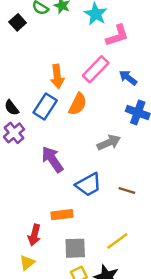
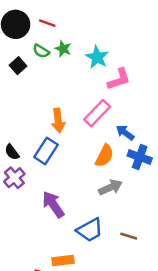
blue arrow: (128, 78) -> (125, 133), moved
orange semicircle: (78, 104) -> (104, 156), moved

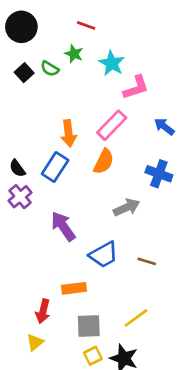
red line: (47, 23) -> (86, 25), moved
green semicircle: (41, 51) -> (50, 69), moved
blue arrow: (125, 133) -> (164, 127), moved
orange semicircle: (104, 156) -> (104, 162), moved

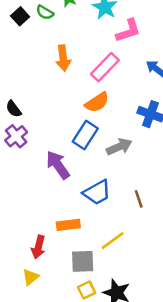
orange arrow: (69, 133) -> (63, 58), moved
orange semicircle: (104, 162) -> (97, 102), turned 30
blue rectangle: (55, 167) -> (85, 135), moved
brown line: (147, 261) -> (139, 199), turned 54
yellow line: (136, 318) -> (113, 241), moved

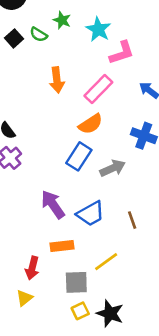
purple arrow: (58, 165) -> (53, 204), moved

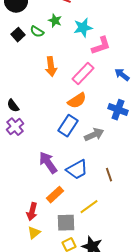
cyan star: (98, 29) -> (83, 28), turned 30
orange rectangle: (62, 246) -> (55, 195), turned -36
yellow triangle: (24, 298) -> (34, 233), moved

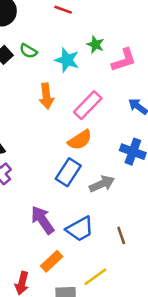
green star: (55, 21) -> (95, 45), moved
cyan star: (83, 28) -> (67, 60), moved, turned 30
pink L-shape: (101, 46) -> (124, 60), moved

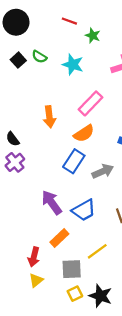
green star: (95, 45) -> (93, 36), moved
orange arrow: (46, 96) -> (49, 117), moved

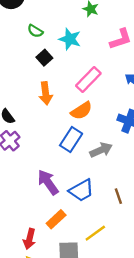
black square: (18, 60) -> (44, 58), moved

